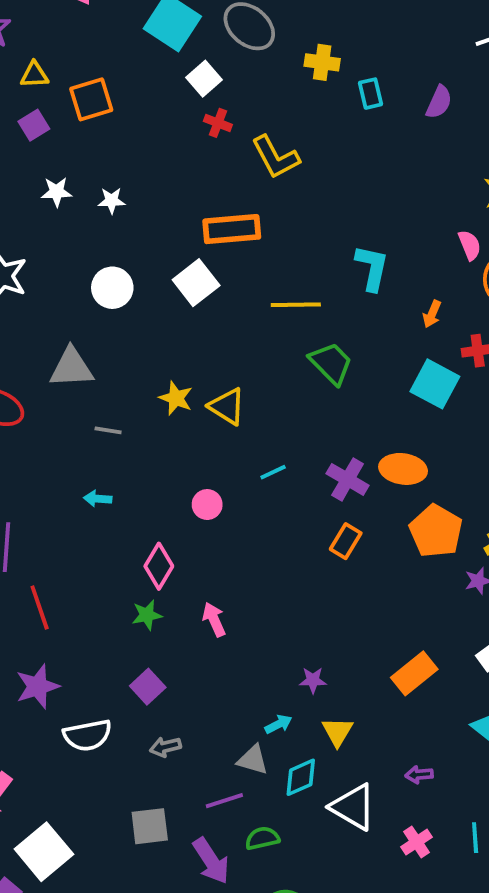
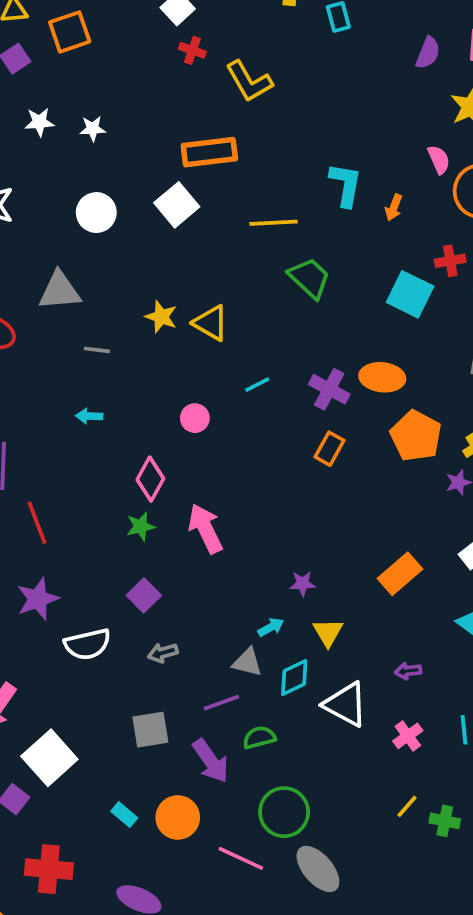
purple semicircle: (439, 102) -> (428, 53), moved
orange arrow: (432, 314) -> (394, 208), moved
pink arrow: (214, 619) -> (205, 529), size x1.5

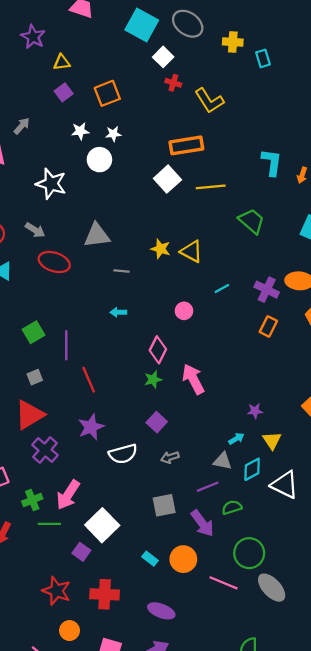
orange square: (70, 32) -> (107, 93), moved
white circle: (96, 213) -> (99, 160), moved
yellow line: (274, 223) -> (211, 187), moved

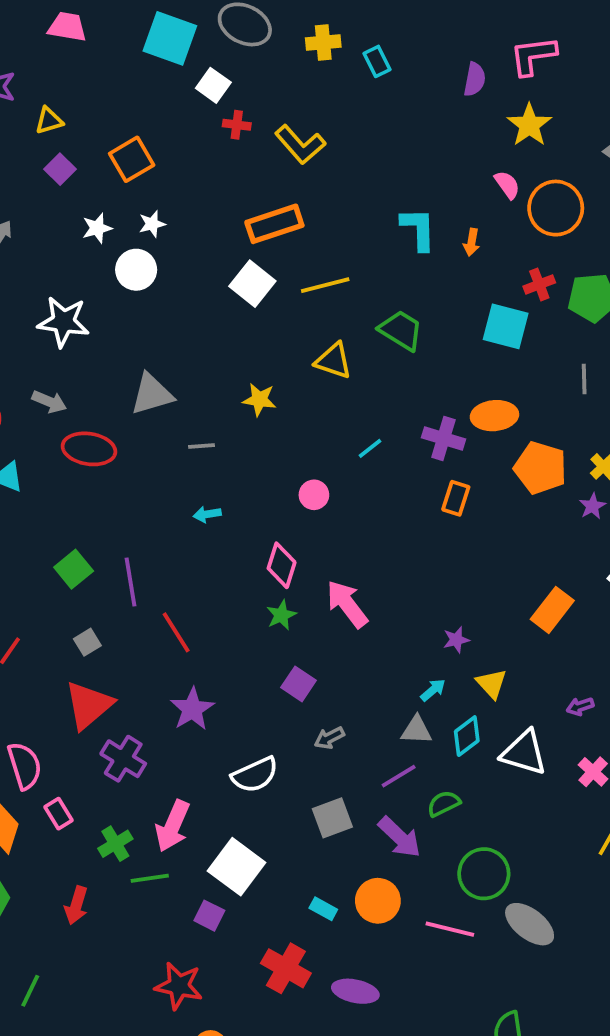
yellow triangle: (191, 251) -> (334, 361), moved
white semicircle: (123, 454) -> (255, 775), moved
red cross: (105, 594) -> (286, 968), moved, turned 36

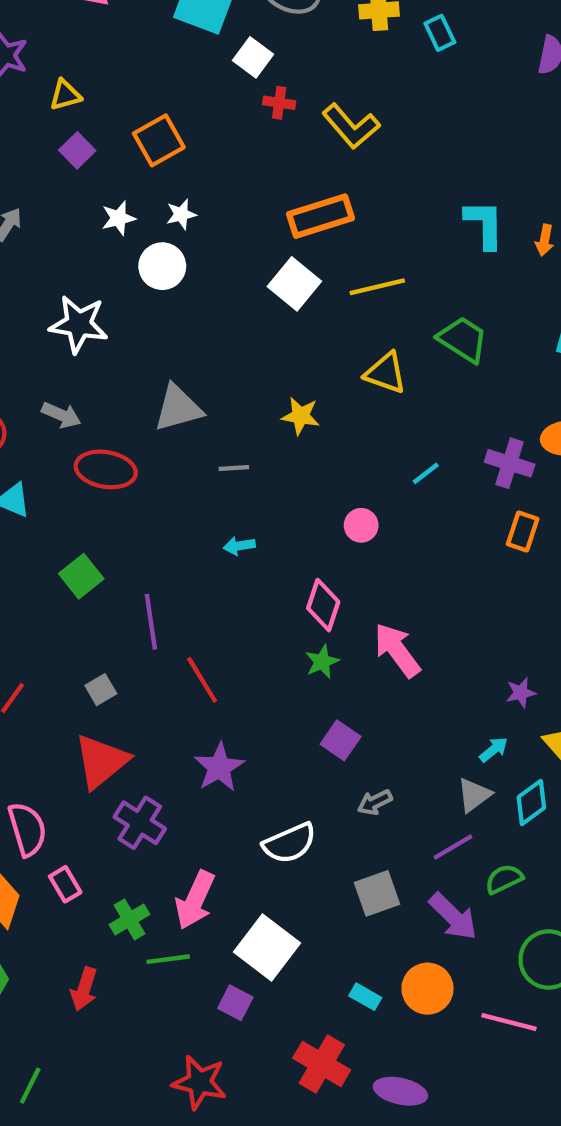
green square: (74, 569) -> (81, 576), moved
gray triangle: (416, 730) -> (474, 795), turned -40

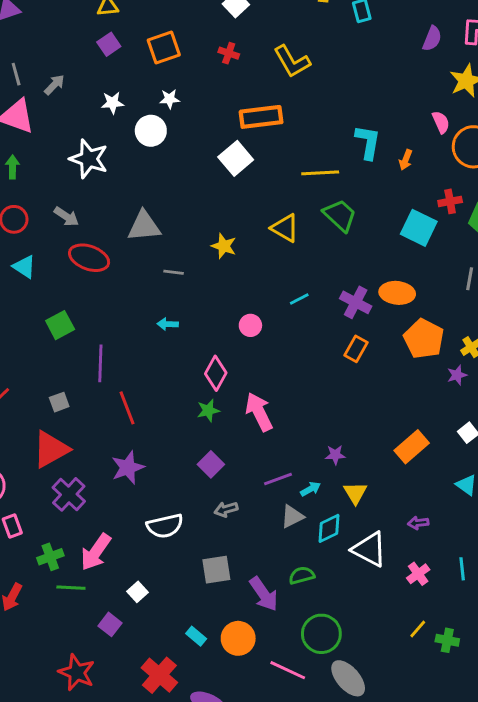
red cross: (279, 103) -> (229, 53), moved
white star: (118, 218) -> (113, 103), moved
yellow line: (377, 287) -> (320, 173), moved
purple line: (453, 847) -> (278, 479), moved
white square: (267, 948) -> (137, 592), size x0.5

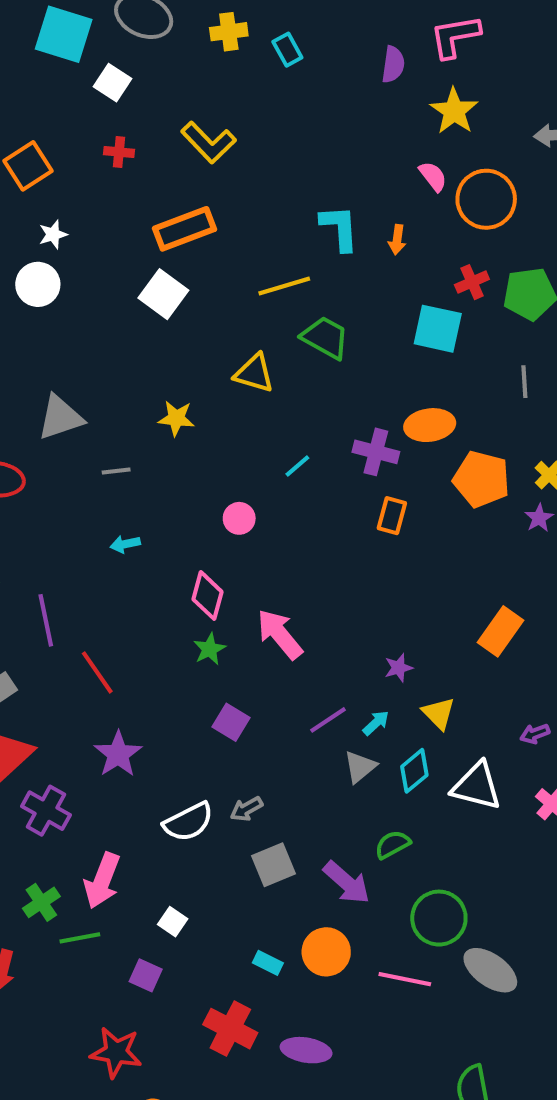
gray arrow: (226, 509) -> (246, 809), moved

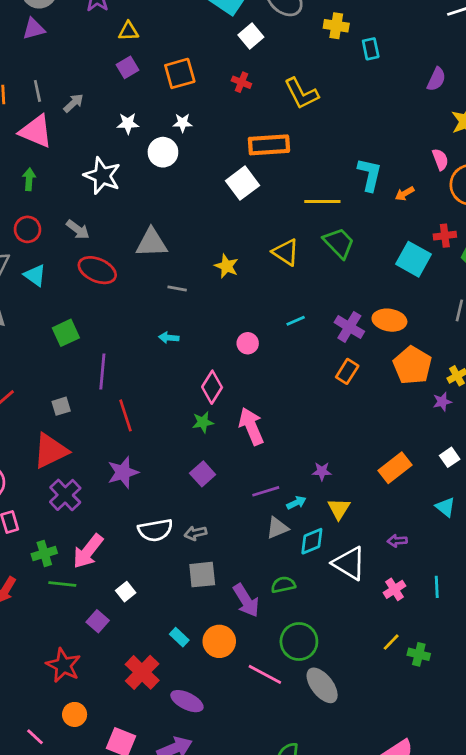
orange arrow: (397, 240) -> (405, 194), turned 36

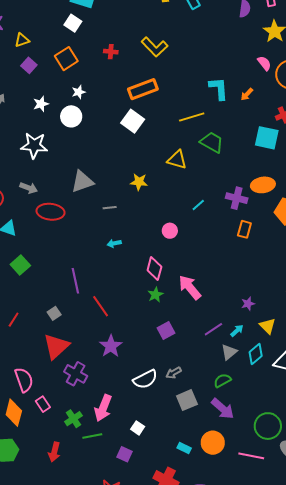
white square: (251, 36) -> (73, 23), moved
green square: (66, 333) -> (20, 265), moved
purple square: (203, 474) -> (166, 330), turned 30
green semicircle: (283, 585) -> (222, 380), moved

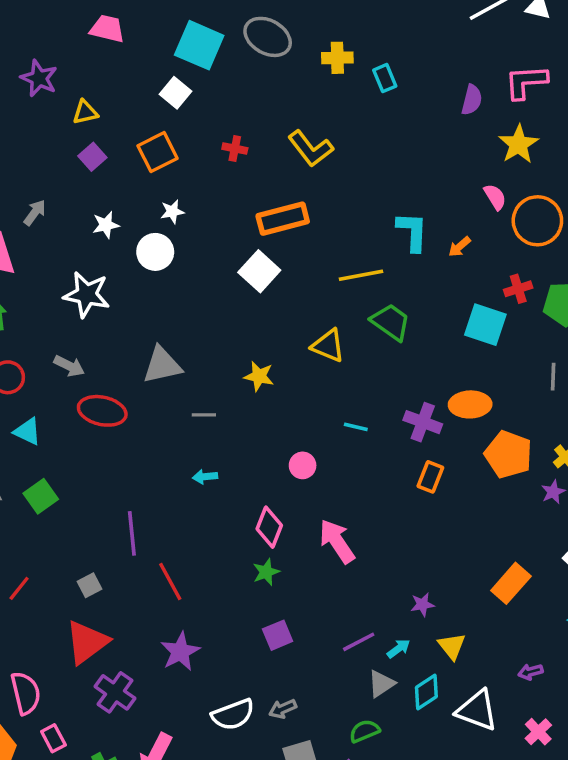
cyan line: (198, 205) -> (356, 427), turned 48
pink arrow: (190, 287) -> (337, 541), moved

